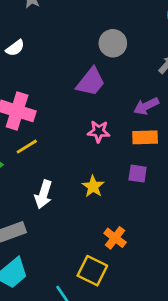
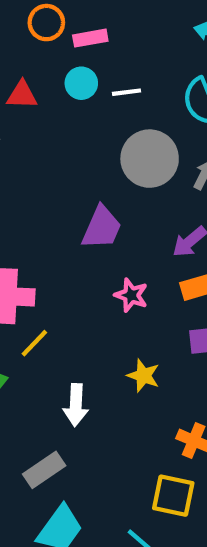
gray circle: (113, 43) -> (150, 159), moved, size x1.4
pink star: (99, 131) -> (131, 295), turned 30

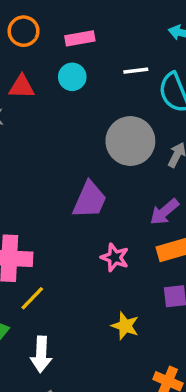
orange circle: (46, 23) -> (24, 31), moved
white line: (127, 92) -> (136, 71), moved
white arrow: (76, 405) -> (41, 354), moved

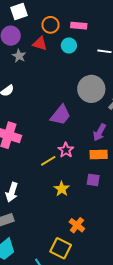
orange circle: (24, 31) -> (51, 25), moved
purple arrow: (164, 212) -> (100, 132), turned -36
yellow line: (32, 298) -> (48, 161), moved

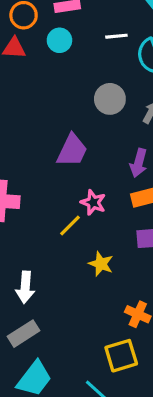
gray circle: (91, 89) -> (110, 99), size x0.7
yellow square: (61, 248) -> (121, 356), turned -30

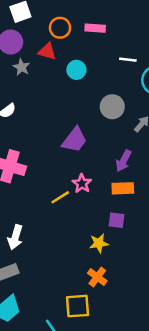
cyan circle: (59, 40) -> (76, 70), moved
yellow star: (101, 264) -> (99, 243), moved, turned 30

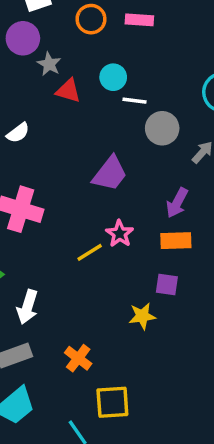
red triangle: (47, 51) -> (68, 91), moved
white line: (128, 60) -> (134, 101), moved
gray star: (21, 67) -> (49, 64), moved
orange cross: (97, 277) -> (78, 358), moved

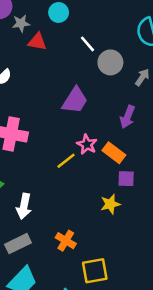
gray star: (49, 64) -> (21, 23), turned -30
cyan circle: (113, 77) -> (59, 12), moved
white line: (134, 101) -> (88, 44), turned 48
orange rectangle: (176, 241) -> (114, 153), moved, turned 45

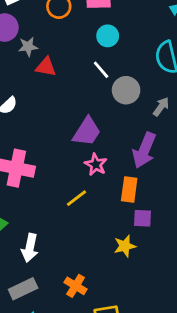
cyan circle: (59, 12) -> (108, 36), moved
purple arrow: (127, 117) -> (144, 150), size x1.4
pink star: (87, 144) -> (96, 165), moved
orange rectangle: (114, 153) -> (129, 189), turned 60

